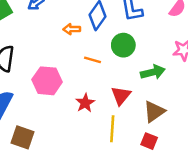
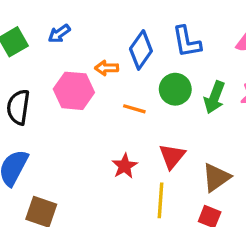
green arrow: (153, 72) -> (214, 97), moved, turned 125
pink hexagon: (47, 81) -> (74, 91), moved

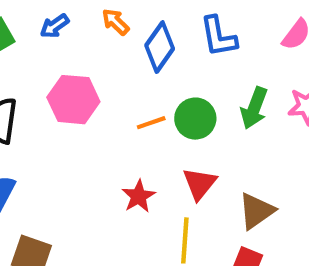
orange arrow: (107, 68) -> (115, 22), moved, turned 45
green circle: (175, 89) -> (195, 119), moved
orange line: (134, 109) -> (151, 123), turned -35

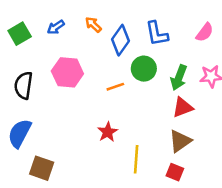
green circle: (195, 119) -> (144, 69), moved
red triangle: (200, 184) -> (183, 107), moved, turned 30

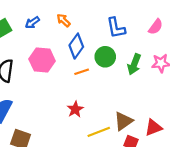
blue diamond: (121, 40) -> (76, 46), moved
red triangle: (183, 107) -> (153, 128), moved
brown triangle: (180, 141) -> (123, 121), moved
yellow line: (136, 159) -> (99, 132), turned 65

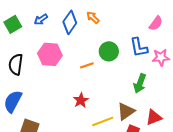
orange arrow: (63, 20) -> (93, 17), moved
blue L-shape: (116, 28) -> (139, 47), moved
blue diamond: (76, 46) -> (70, 22), moved
green arrow: (134, 64) -> (140, 83), moved

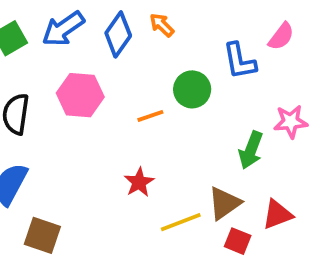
blue arrow: (41, 19) -> (63, 29), size x1.6
blue L-shape: (139, 47) -> (239, 61), moved
pink star: (161, 57) -> (291, 122), moved

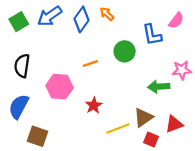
pink hexagon: (80, 95) -> (60, 87), moved
orange line: (150, 116) -> (90, 64), moved
green arrow: (251, 150) -> (159, 87), turned 65

